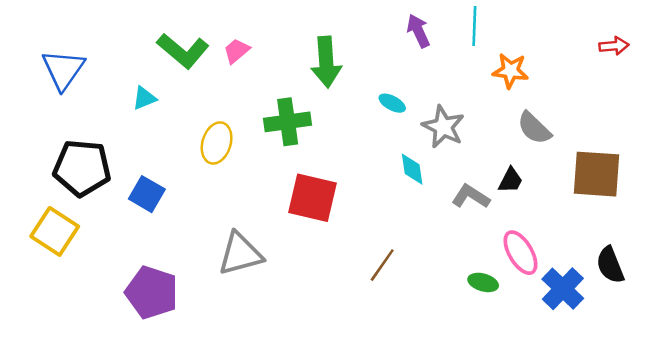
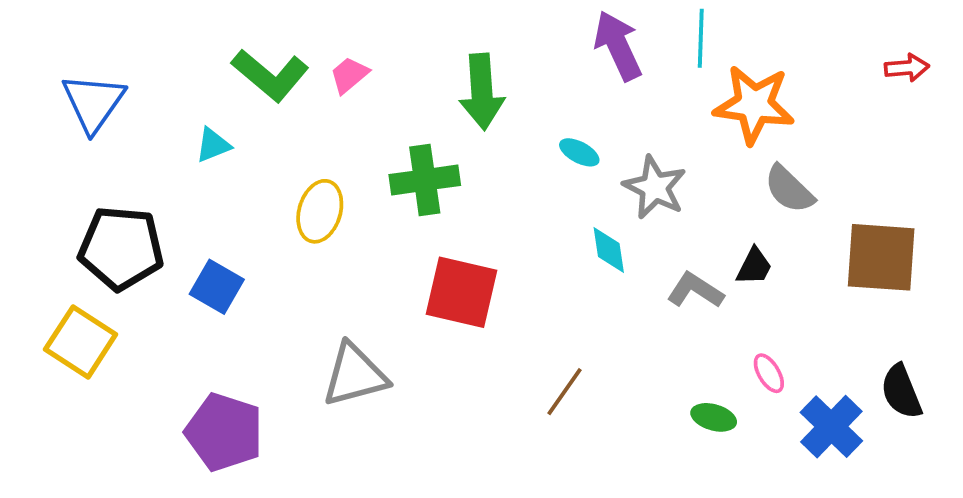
purple arrow: (418, 31) -> (618, 46), size x1.4
orange star: (511, 71) -> (754, 105), size x1.5
pink ellipse: (520, 253) -> (769, 373), size x0.6

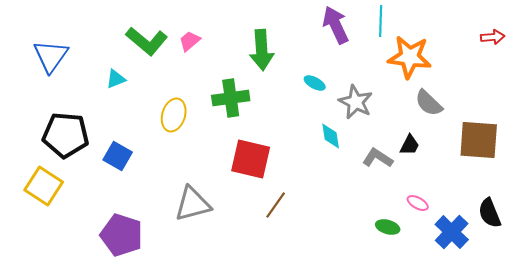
pink ellipse: (769, 373) -> (418, 203), turned -30
brown line: (565, 392) -> (276, 205), moved

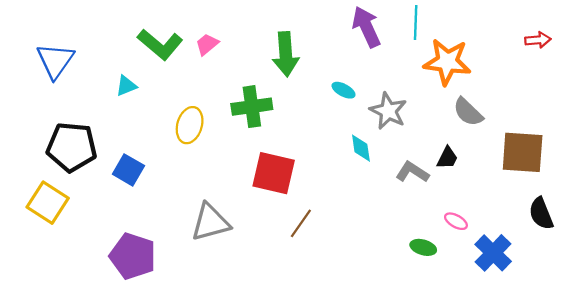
black semicircle: (490, 213) -> (541, 214), moved

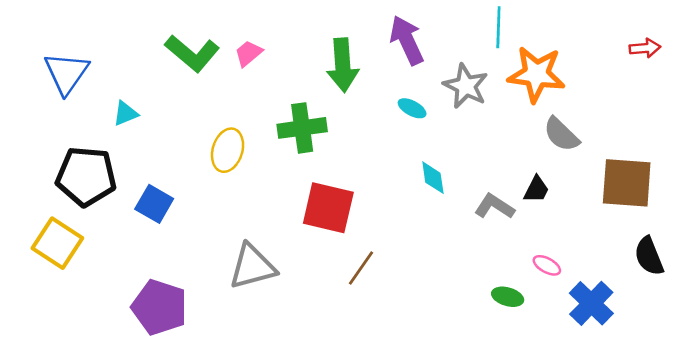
purple arrow: (366, 27) -> (407, 40), moved
cyan triangle: (126, 86) -> (125, 114), moved
gray star: (388, 111) -> (466, 86), moved

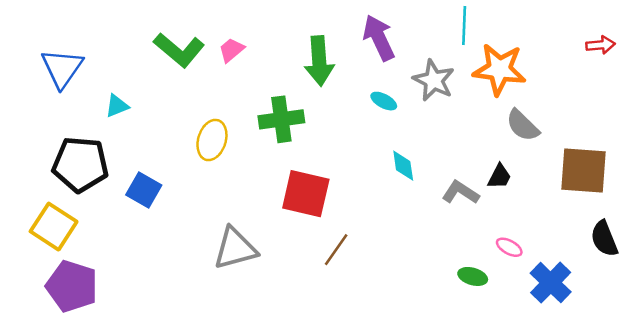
purple pentagon: (159, 307) -> (72, 286), moved

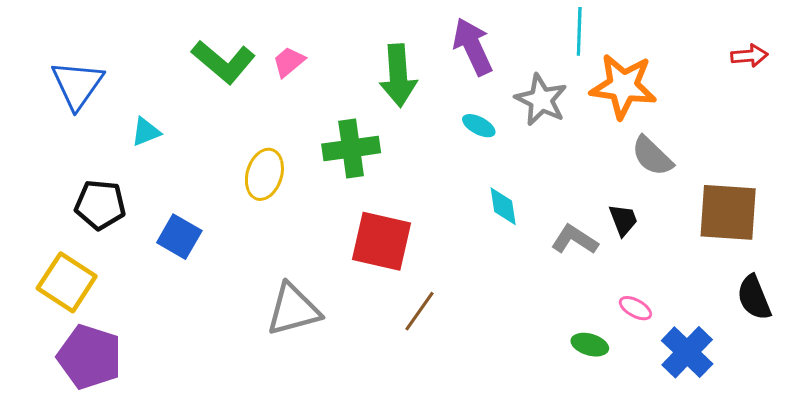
black pentagon: (80, 164) -> (100, 205), size x0.7
black trapezoid: (499, 177) -> (623, 220), turned -48

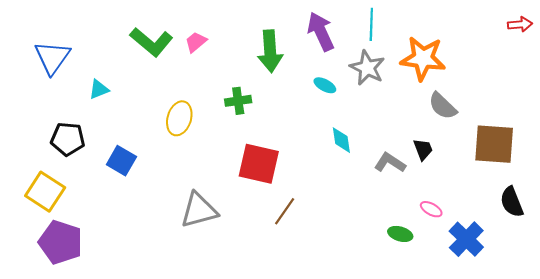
cyan line: (579, 31) -> (371, 24), moved
red arrow: (749, 56) -> (520, 24), moved
green cross: (351, 148) -> (238, 101), size x0.7

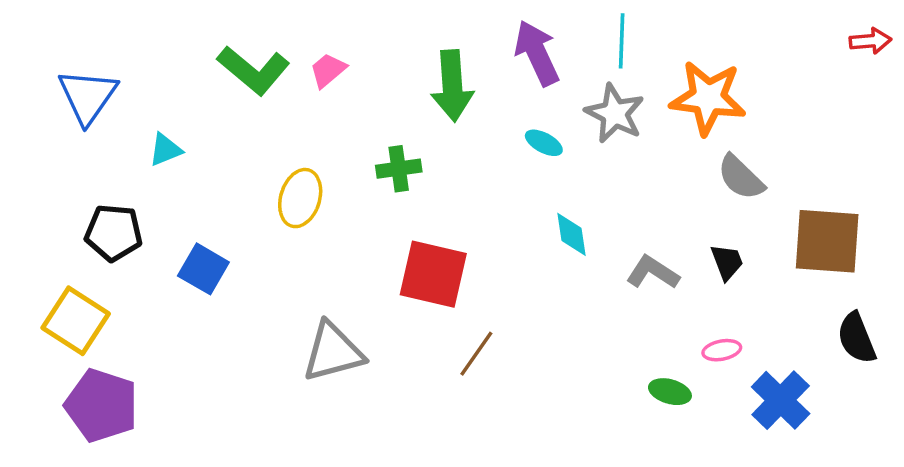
black trapezoid: (423, 149) -> (727, 262), moved
pink ellipse: (431, 209) -> (722, 350), turned -40

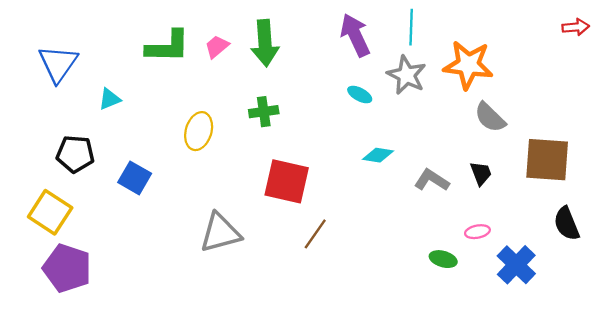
green L-shape: (254, 70) -> (168, 47), turned -39
green arrow: (452, 86) -> (265, 43), moved
cyan diamond: (571, 234) -> (378, 155), turned -72

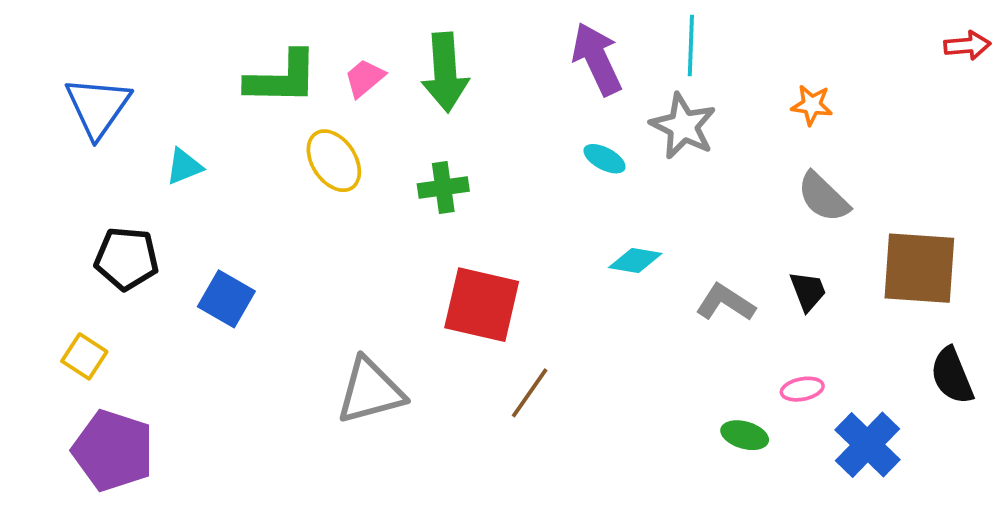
orange star: (468, 65) -> (812, 105), moved, size x0.5
yellow ellipse: (199, 131) -> (334, 161), moved, turned -51
yellow square: (50, 212) -> (84, 356), size x0.6

